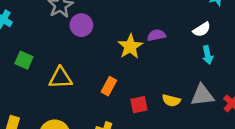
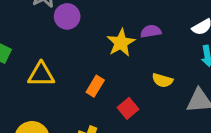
yellow semicircle: (171, 100) -> (162, 80), moved
red square: (139, 105) -> (128, 108), turned -30

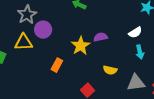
yellow triangle: (41, 75) -> (24, 42), moved
orange rectangle: (95, 86) -> (57, 65), moved

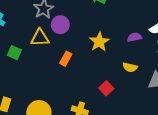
purple semicircle: (101, 37) -> (134, 37), moved
orange rectangle: (57, 65) -> (66, 59), moved

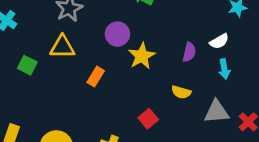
purple circle: (60, 25) -> (117, 34), moved
purple semicircle: (134, 37) -> (189, 52), turned 112

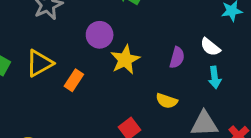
white semicircle: (219, 41) -> (210, 47), turned 66
yellow triangle: (62, 47) -> (39, 63), moved, turned -32

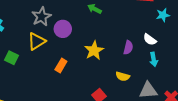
purple circle: (100, 35) -> (63, 29), moved
yellow triangle: (39, 63) -> (37, 41), moved

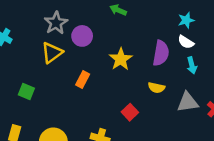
cyan star: (163, 15) -> (186, 20), moved
purple semicircle: (128, 47) -> (161, 53), size x1.5
green square: (12, 58) -> (26, 92), moved

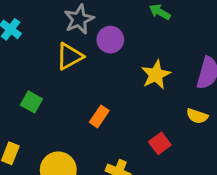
orange rectangle: (83, 79) -> (99, 116), moved

